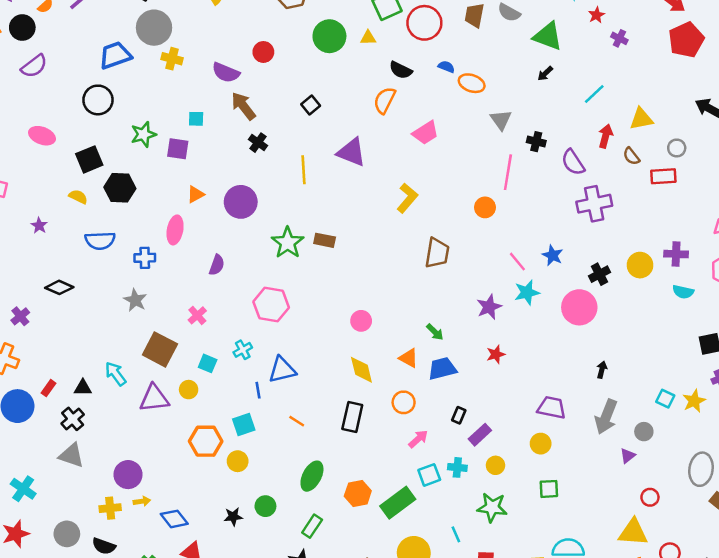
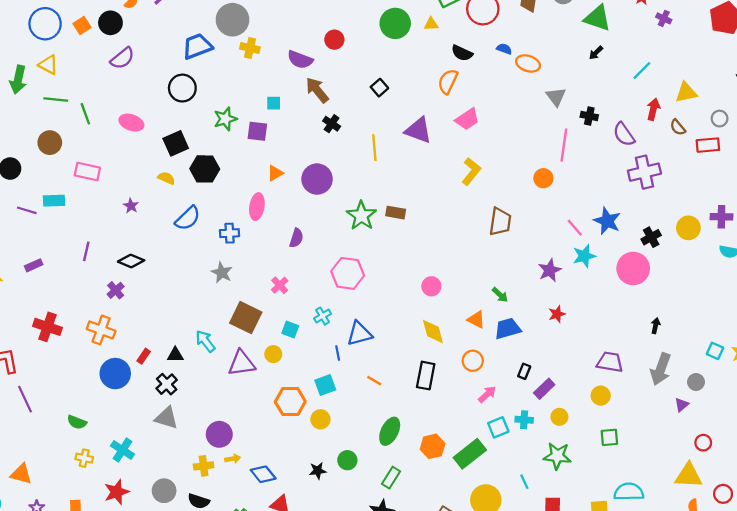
pink trapezoid: (426, 133) -> (467, 119), moved
blue semicircle: (100, 241) -> (188, 218), turned -40
blue star: (553, 255) -> (607, 221), size x1.4
black diamond: (59, 287) -> (131, 261), moved

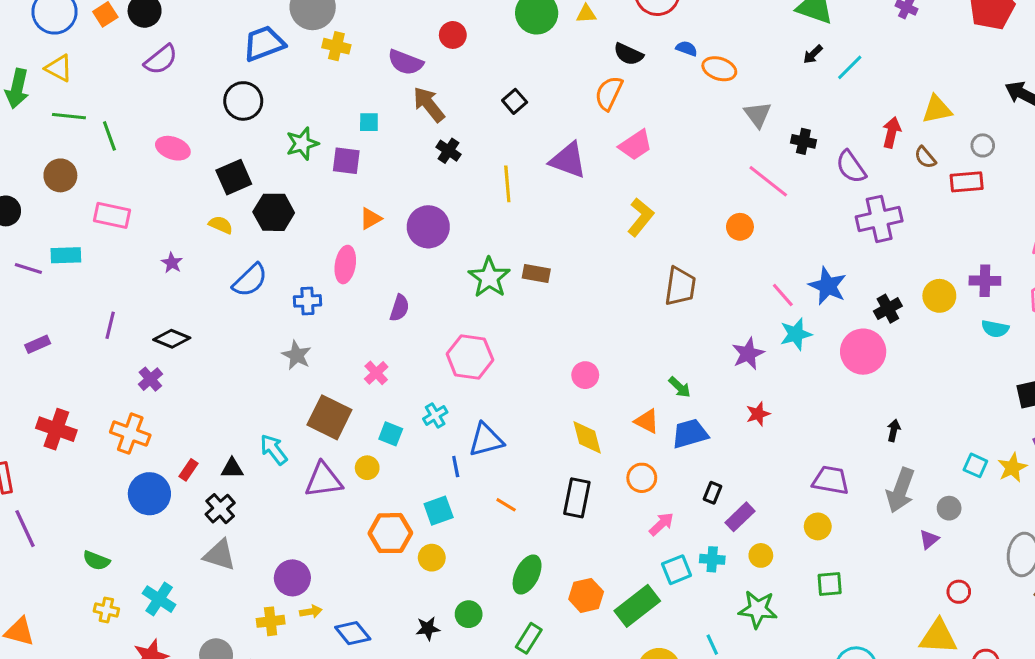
cyan line: (642, 70) -> (850, 67), moved
pink line: (564, 145) -> (768, 181), turned -60

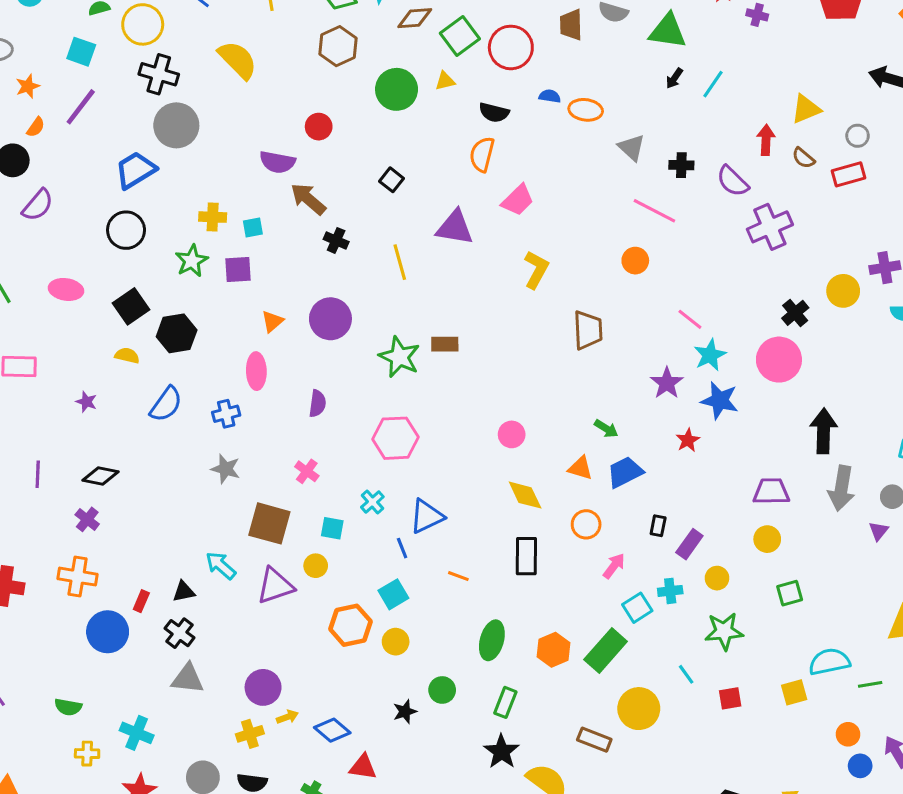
yellow cross: (336, 46) -> (213, 217), moved
blue star: (828, 286) -> (720, 401), moved
black arrow: (894, 430) -> (823, 431), size x2.0

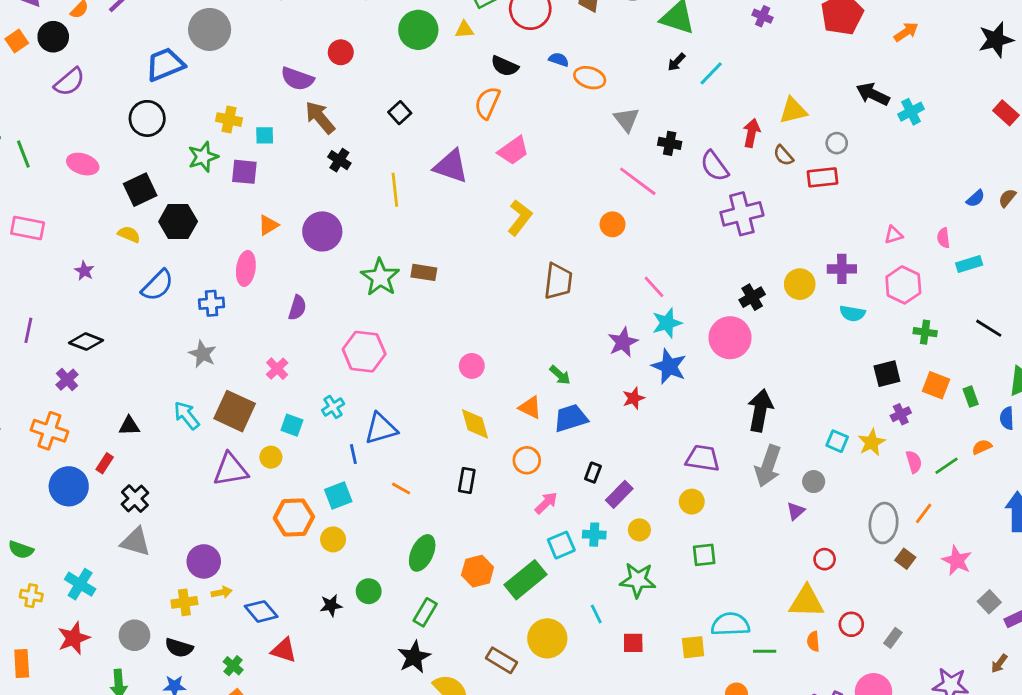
black rectangle: (526, 556) -> (467, 481), size x0.7
cyan arrow: (221, 565) -> (187, 415), moved
black triangle: (184, 592) -> (129, 426), moved

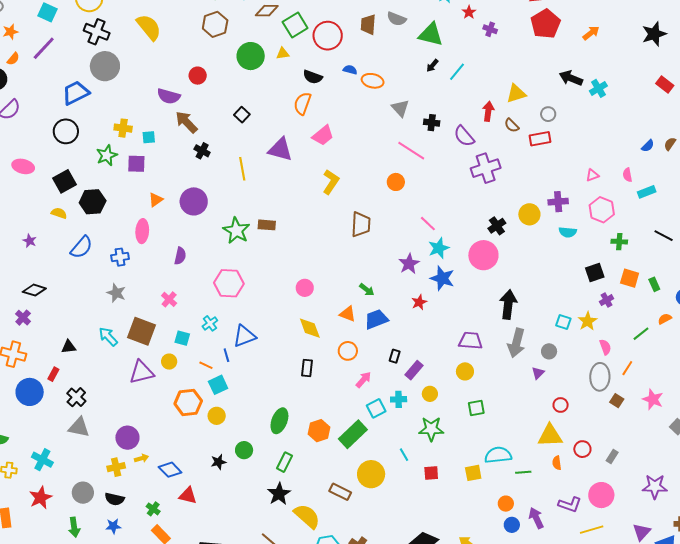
pink semicircle: (914, 462) -> (605, 347), moved
orange line: (401, 489) -> (206, 365), moved

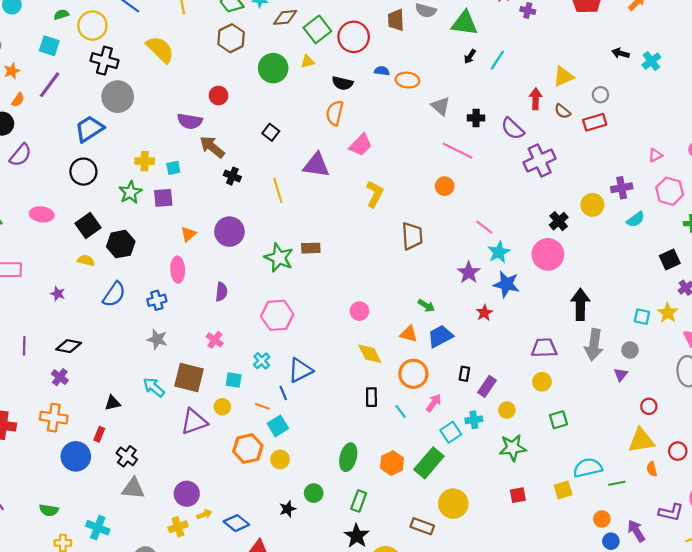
black arrow: (571, 78) -> (621, 53), size x0.7
cyan semicircle: (568, 232) -> (636, 219), turned -36
orange circle: (348, 351) -> (413, 374), size x1.4
cyan line: (404, 455) -> (401, 411), moved

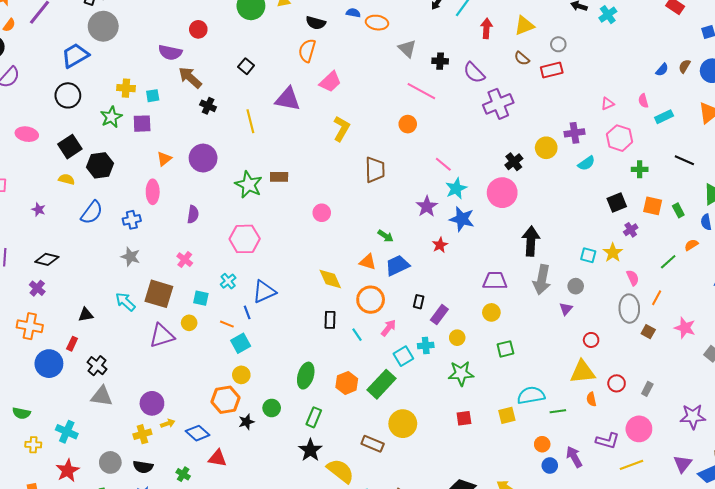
red arrow: (536, 99) -> (486, 28), moved
pink circle: (359, 311) -> (322, 213), moved
orange hexagon: (248, 449) -> (225, 400), moved

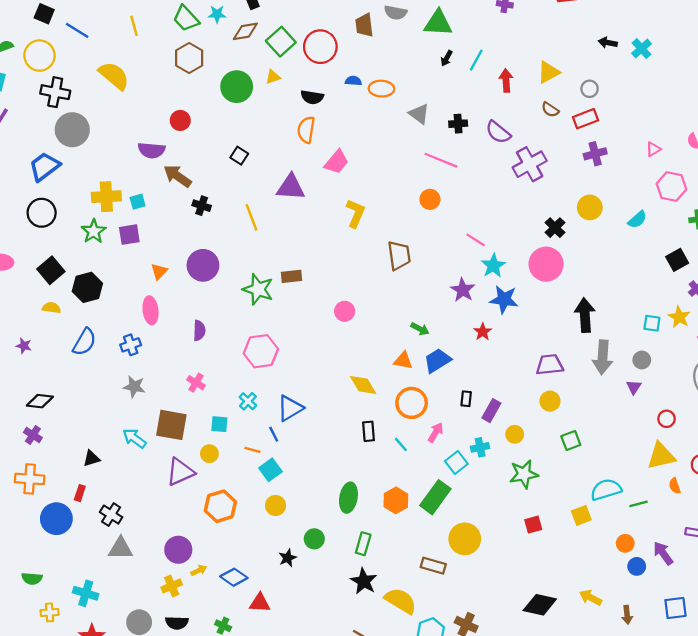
yellow cross: (126, 88) -> (106, 197), size x1.4
purple cross: (574, 133) -> (595, 154), moved
orange hexagon: (225, 400) -> (220, 506), moved

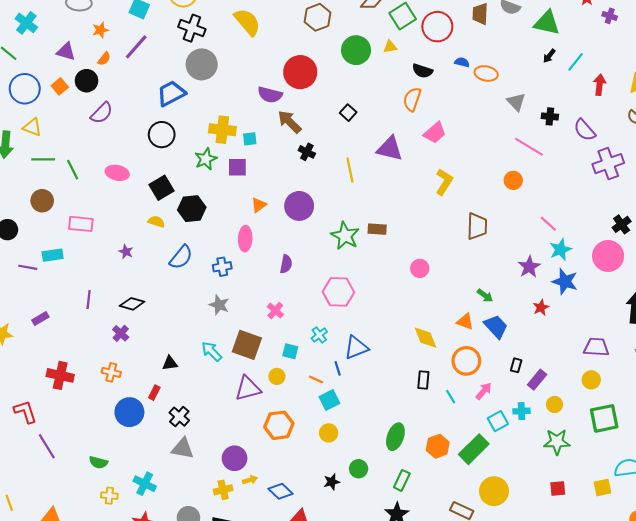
red circle: (180, 120) -> (300, 72), size x1.8
blue trapezoid: (437, 361) -> (496, 327), turned 70
green square: (571, 440) -> (604, 418), size x1.6
orange cross: (30, 479) -> (111, 372), size x0.7

